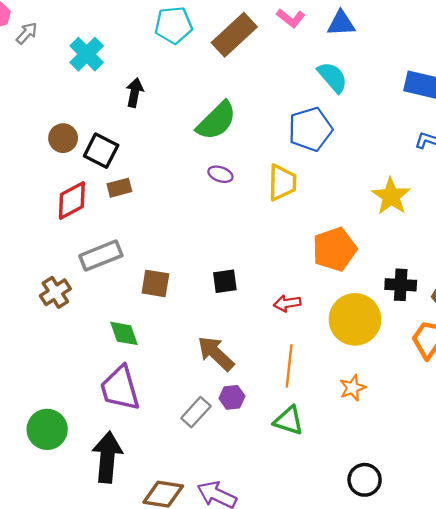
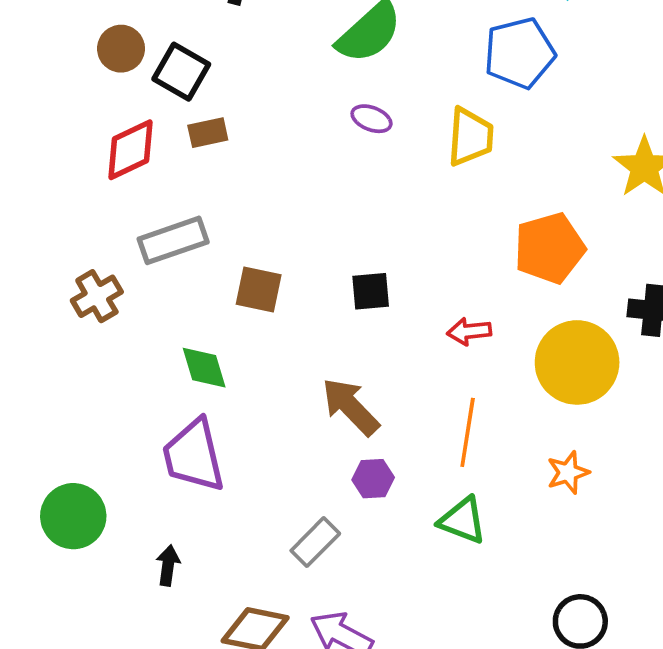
gray rectangle: (196, 412) -> (315, 542), moved
black arrow: (107, 457) -> (168, 565), size x0.5

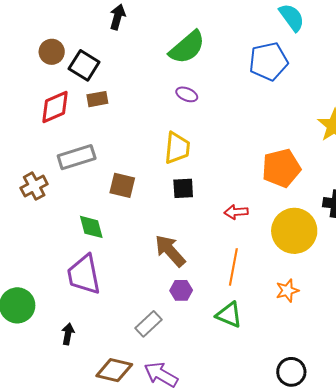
yellow trapezoid: (470, 137) -> (177, 148), moved

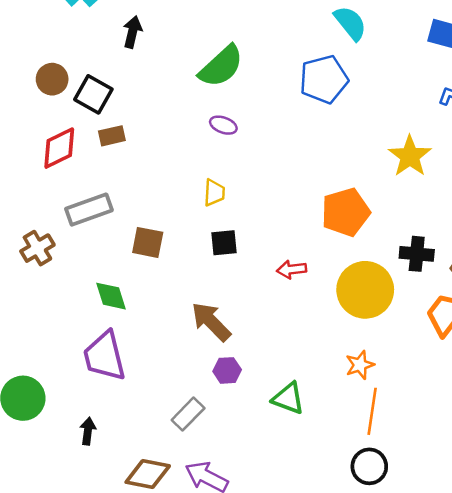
yellow trapezoid: (177, 148) -> (214, 193), size x0.7
orange line: (233, 267) -> (372, 411), moved

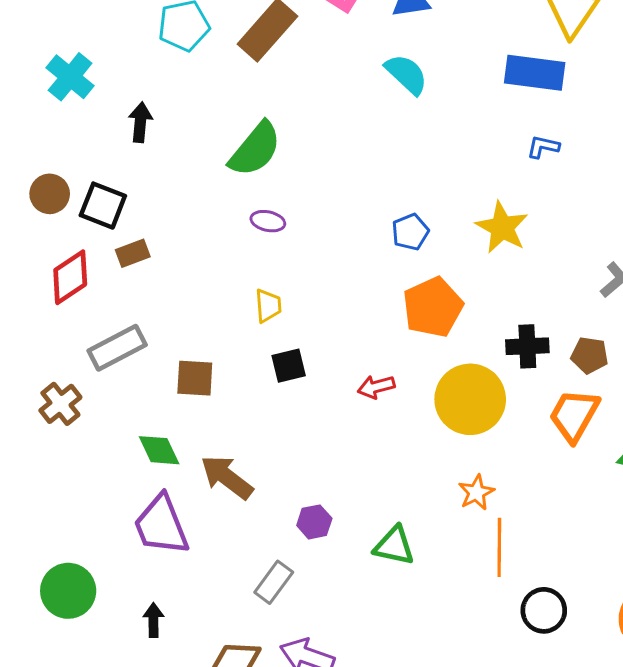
blue pentagon: (324, 79) -> (410, 232), moved, size x0.6
brown arrow: (211, 322) -> (227, 477), moved
black circle: (369, 466) -> (544, 610), moved

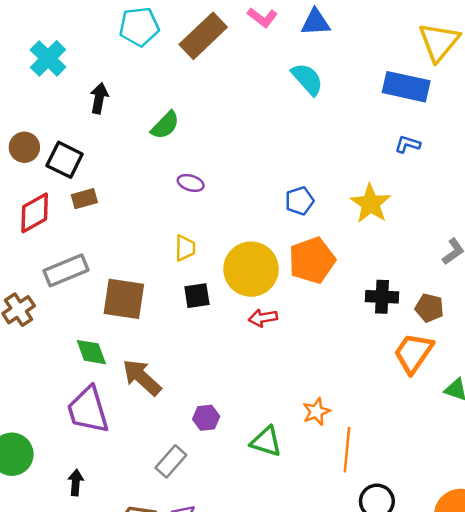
green semicircle: (255, 149) -> (165, 125), moved, size x0.7
brown square: (195, 378) -> (124, 299), size x1.4
yellow circle: (470, 399) -> (251, 269), moved
orange star: (476, 492) -> (316, 412), moved

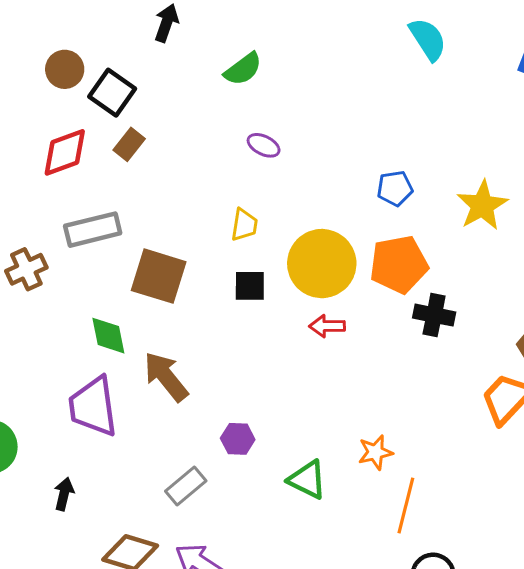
brown rectangle: (84, 199) -> (129, 144), turned -45
black cross: (382, 297) -> (434, 315), moved

